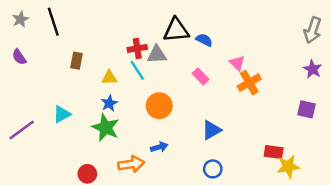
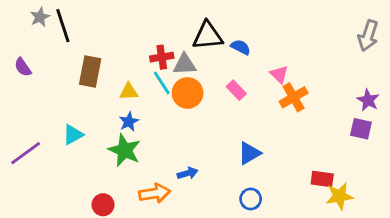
gray star: (20, 19) -> (40, 17), moved
brown rectangle: (76, 61) -> (90, 71), size x1.5
purple star: (313, 69) -> (368, 100), moved
orange circle: (159, 106) -> (188, 93), moved

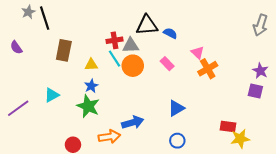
blue arrow: (188, 173) -> (133, 122), size x1.5

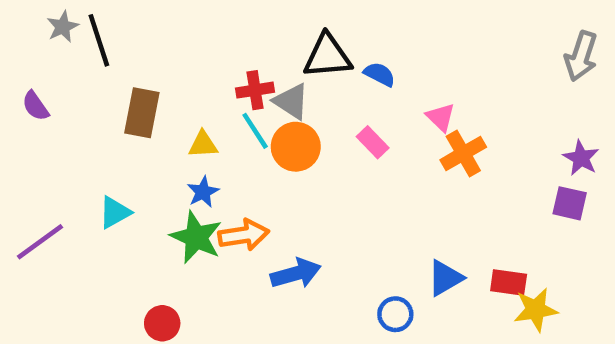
gray triangle: (131, 45) -> (291, 101), turned 36
blue triangle: (176, 108) -> (445, 278), moved
orange arrow: (109, 137) -> (244, 235), moved

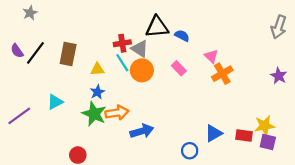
black line: (99, 40) -> (35, 53), moved, turned 55
purple square: (570, 203) -> (268, 142), moved
yellow star: (536, 310) -> (265, 126), moved

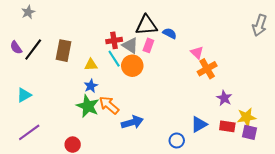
pink rectangle: (179, 68) -> (148, 45), moved, turned 64
purple star: (279, 76) -> (224, 98), moved
cyan triangle: (55, 102) -> (24, 95), moved
orange arrow: (117, 113) -> (109, 105), turned -130
purple line: (19, 116) -> (29, 132), moved

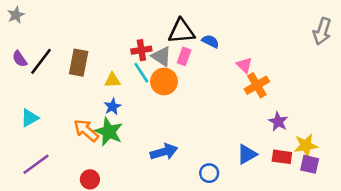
gray star: (28, 12) -> (16, 15), moved
orange arrow: (109, 105) -> (86, 130), moved
blue circle: (177, 140) -> (209, 173), moved

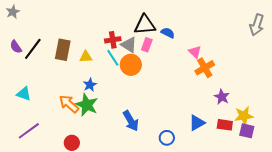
yellow triangle: (113, 80) -> (86, 57), moved
cyan triangle: (30, 118) -> (24, 94), turned 49
blue arrow: (164, 152) -> (131, 121), turned 75

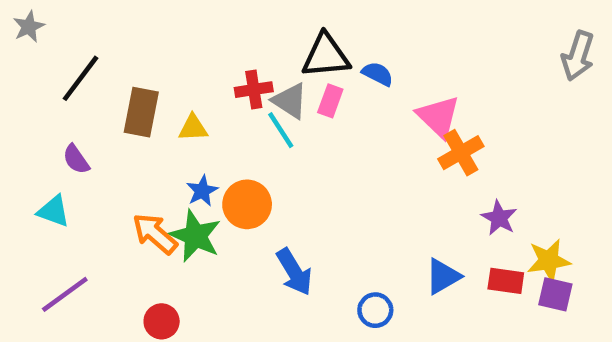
purple semicircle: (16, 47) -> (76, 159), moved
black line: (33, 49) -> (81, 78), moved
pink triangle: (195, 52) -> (438, 117), size x1.5
cyan line: (113, 58) -> (281, 130), moved
orange circle: (131, 65) -> (247, 204), moved

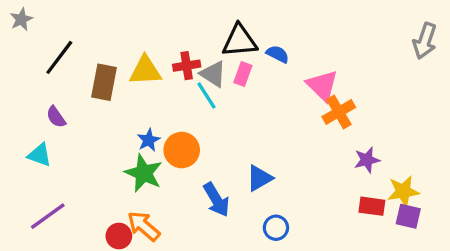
yellow triangle: (193, 128) -> (145, 71), moved, size x1.5
purple star: (499, 218) -> (367, 160), turned 30
orange arrow: (155, 234) -> (144, 226), moved
blue triangle: (443, 276) -> (259, 178), moved

